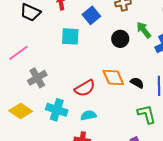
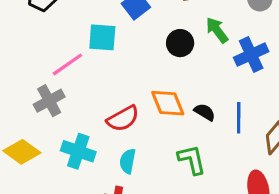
pink line: (18, 53) -> (67, 64), moved
green L-shape: (147, 114) -> (192, 160), moved
cyan semicircle: (88, 115) -> (128, 161), turned -70

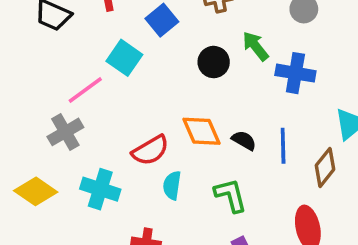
cyan square: (102, 37) -> (124, 58), turned 32
blue cross: (251, 55) -> (295, 73), turned 36
cyan semicircle: (128, 161) -> (172, 185), moved

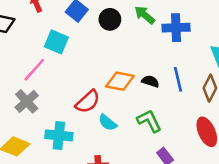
black circle: (214, 62) -> (110, 19), moved
orange diamond: (201, 131) -> (120, 81), turned -44
cyan semicircle: (172, 185) -> (108, 123), turned -48

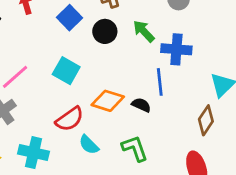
cyan square: (56, 42) -> (66, 71), moved
blue line: (178, 79) -> (160, 82), moved

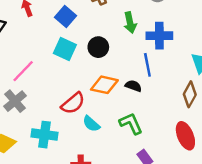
black circle: (105, 31) -> (98, 47), moved
green arrow: (144, 31) -> (130, 23), turned -144
cyan square: (66, 71) -> (65, 49), moved

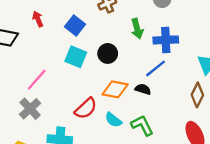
blue line: (147, 65) -> (156, 68), turned 65
cyan semicircle: (91, 124) -> (113, 120), moved

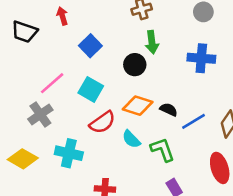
blue square: (75, 25) -> (90, 46), moved
green arrow: (137, 29) -> (152, 42), moved
cyan square: (76, 57) -> (91, 89), moved
blue line: (156, 68) -> (193, 121), moved

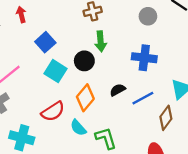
cyan square: (91, 89) -> (55, 71), moved
orange diamond: (138, 106) -> (85, 98), turned -70
black semicircle: (169, 110) -> (118, 90), moved, turned -56
blue line: (193, 121) -> (143, 98), moved

